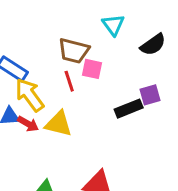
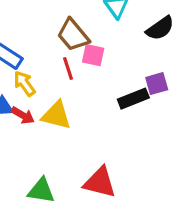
brown trapezoid: (74, 51) -> (73, 35), turned 36
yellow arrow: (30, 95) -> (24, 84), size x0.7

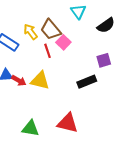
pink square: (93, 55) -> (63, 42), turned 32
yellow arrow: (24, 84) -> (30, 32), moved
black rectangle: (133, 99) -> (87, 82), moved

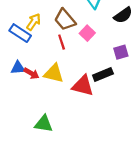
yellow arrow: (30, 32) -> (34, 22), moved, turned 70
pink square: (63, 42) -> (87, 33), moved
red triangle: (68, 123) -> (83, 86), moved

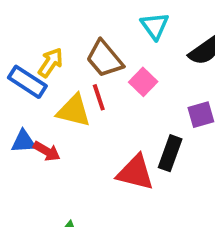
yellow triangle: (54, 73) -> (74, 111), moved
black rectangle: (103, 75) -> (170, 153), turned -48

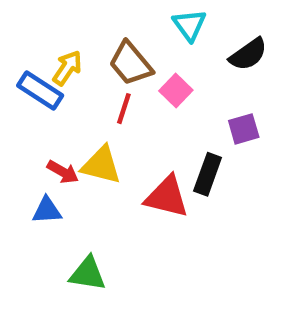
red line: (99, 97) -> (124, 109), turned 36
yellow triangle: (74, 111) -> (101, 165), moved
blue triangle: (24, 142) -> (47, 210), moved

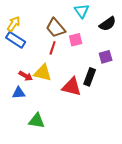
yellow arrow: (67, 68) -> (14, 24), moved
pink square: (176, 91) -> (76, 40), turned 32

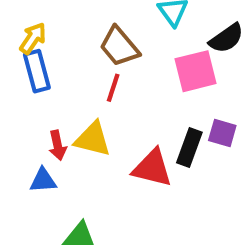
blue rectangle: (16, 40) -> (37, 71), turned 42
pink square: (76, 40) -> (196, 71), moved, size x1.5
purple square: (106, 57) -> (222, 133), moved, turned 32
red arrow: (26, 76) -> (58, 145), turned 48

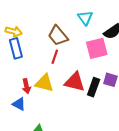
yellow arrow: (33, 38) -> (14, 32), turned 70
red triangle: (152, 168) -> (75, 82), moved
blue triangle: (43, 180) -> (19, 104), turned 32

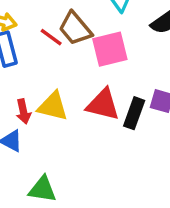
pink square: (97, 48) -> (110, 49), moved
red line: (55, 57) -> (51, 37), moved, turned -72

